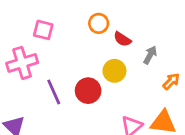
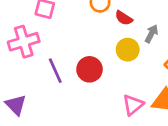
yellow circle: (114, 71) -> (128, 50), moved

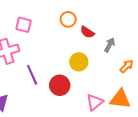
yellow circle: (128, 50) -> (79, 62), moved
red circle: (90, 69) -> (60, 85), moved

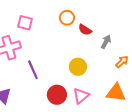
yellow circle: (79, 62) -> (78, 67), moved
red circle: (60, 85) -> (57, 95), moved
pink triangle: (95, 102) -> (81, 96), moved

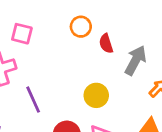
red semicircle: (85, 30) -> (106, 43), turned 40
gray arrow: (106, 42) -> (136, 60), size x1.5

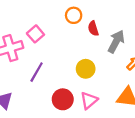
pink square: (22, 34) -> (35, 34), moved, turned 35
purple line: (33, 100) -> (37, 72), turned 54

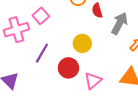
yellow circle: (86, 69) -> (82, 43), moved
red circle: (63, 99) -> (68, 68), moved

